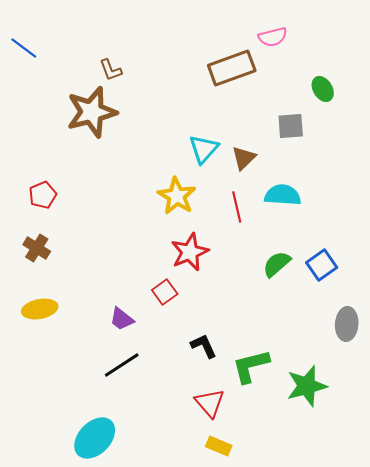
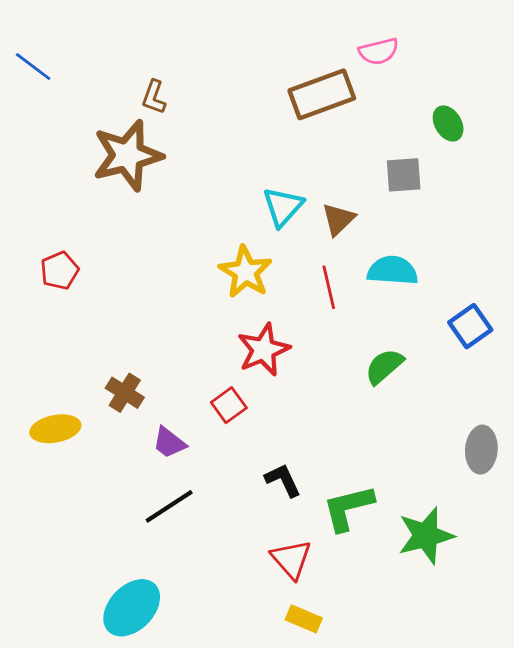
brown L-shape: (111, 70) -> (154, 97), turned 40
brown cross: (37, 248) -> (125, 393), moved
blue square: (322, 265) -> (470, 326), moved

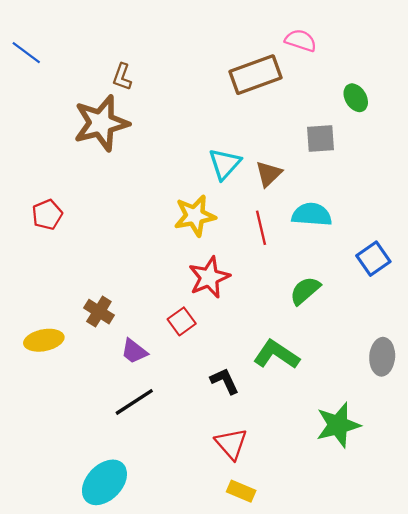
pink semicircle: (379, 51) -> (301, 40), turned -148
yellow star: (245, 272) -> (195, 216), turned 30
green L-shape: (348, 508) -> (276, 355), moved, turned 48

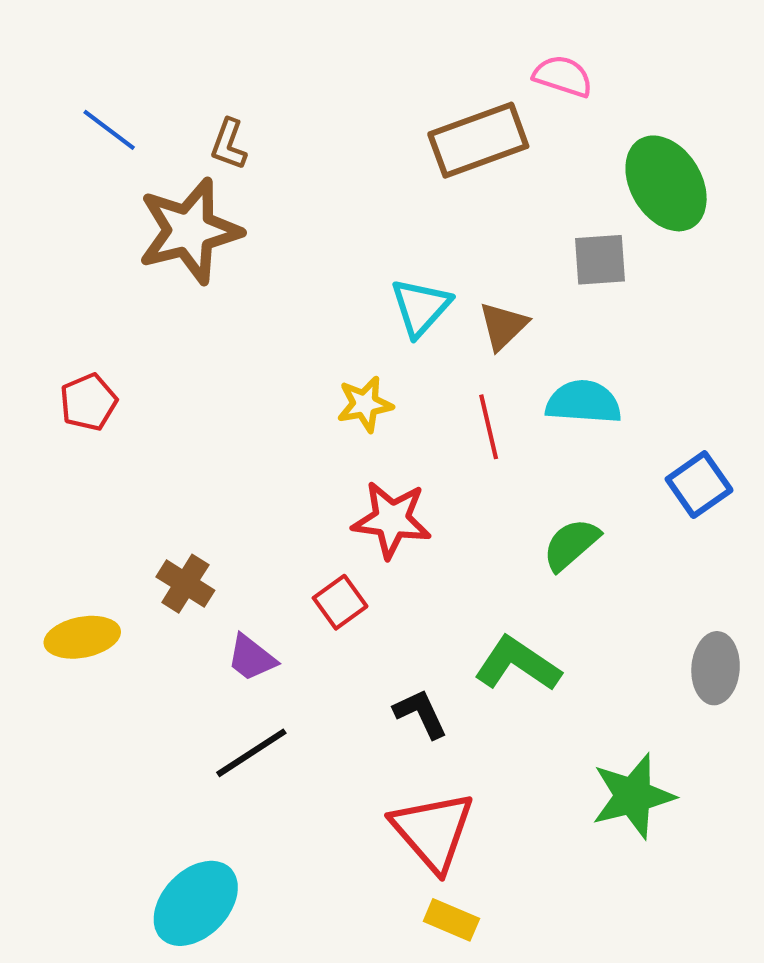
blue line: (26, 53) -> (109, 130), moved
green ellipse: (356, 98) -> (666, 183), size x1.8
yellow star: (195, 216) -> (365, 404), size x0.7
red star: (209, 277) -> (392, 520), turned 30
red triangle: (231, 444) -> (433, 831), size x1.4

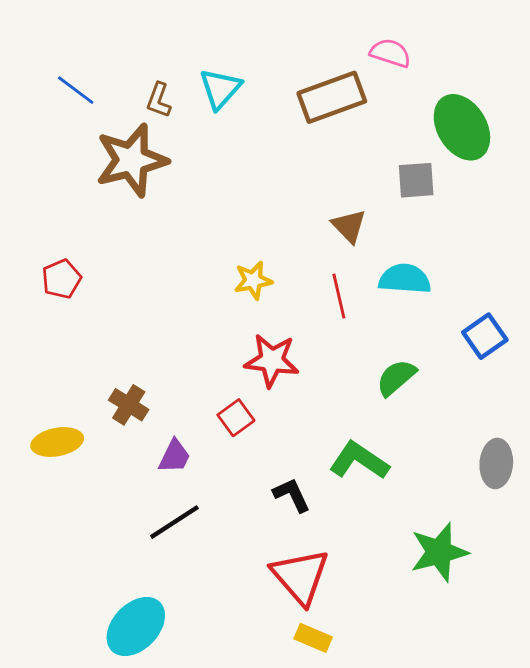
cyan triangle: (421, 307) -> (220, 89), moved
brown triangle: (503, 326) -> (349, 226), turned -30
purple trapezoid: (251, 658) -> (174, 456), turned -102

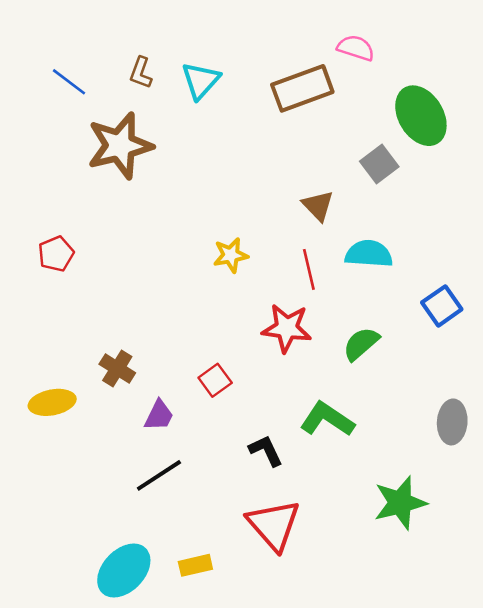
brown L-shape: (159, 100) -> (141, 73), moved
gray square: (416, 180) -> (379, 164), turned -33
red star: (272, 360) -> (287, 328), moved
yellow rectangle: (313, 638) -> (195, 565), moved, turned -36

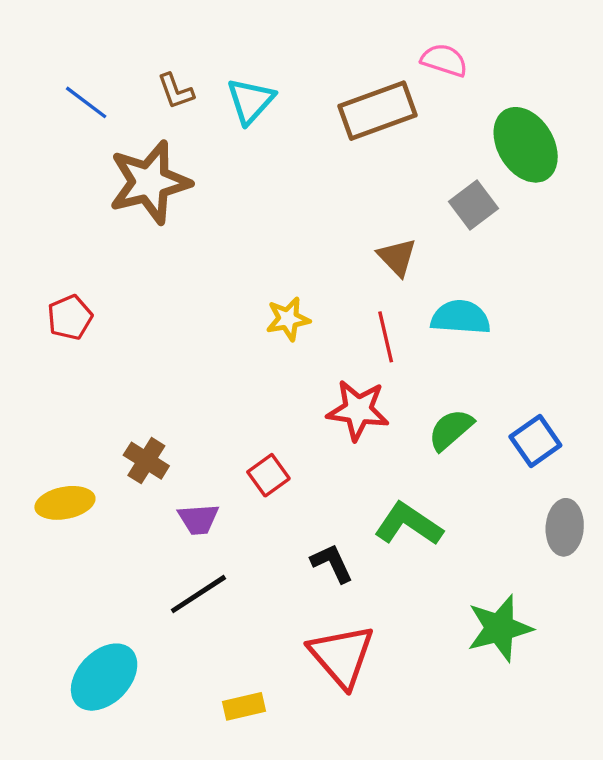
brown L-shape: (141, 73) -> (176, 91), turned -40
blue square: (442, 306) -> (535, 441), moved
purple trapezoid: (159, 415) -> (198, 519), turned 60
cyan ellipse: (124, 571) -> (104, 677), moved

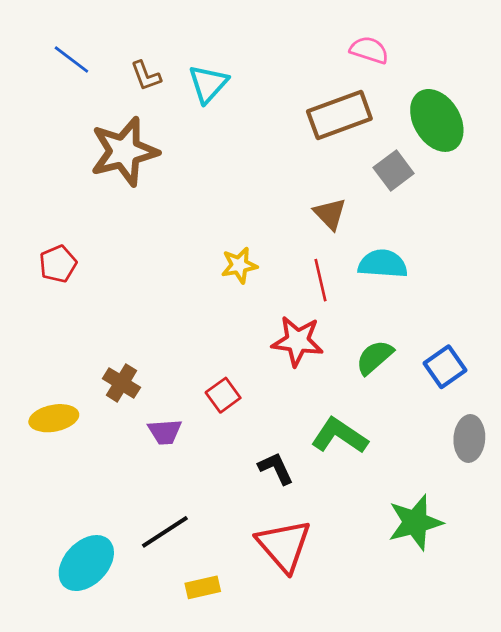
blue line: (86, 102) -> (71, 60), moved
brown rectangle: (377, 111) -> (339, 115), moved
black line: (198, 594) -> (165, 532), moved

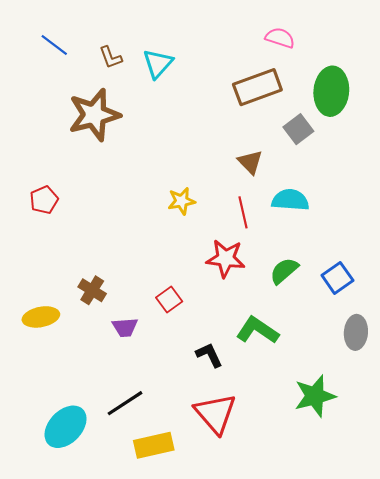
green ellipse: (437, 120) -> (331, 91), turned 36
yellow rectangle: (203, 587) -> (154, 445), size x1.5

